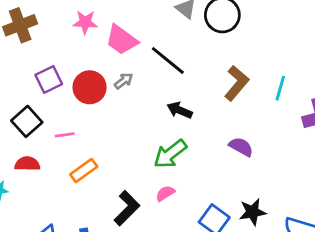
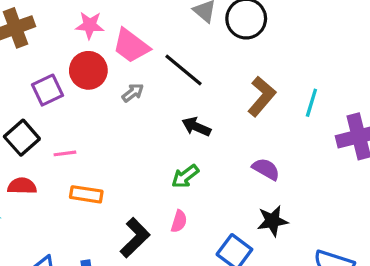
red circle: (90, 87) -> (88, 70), moved
green arrow: (170, 154) -> (185, 176), size x0.7
orange rectangle: (84, 171) -> (86, 194), turned 44
pink semicircle: (165, 193) -> (179, 221), turned 138
black star: (252, 212) -> (272, 221), moved

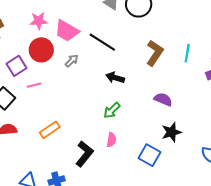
pink line: (65, 153) -> (34, 85), moved
orange rectangle: (86, 194) -> (50, 130), turned -36

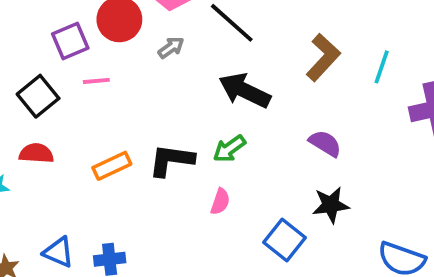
black arrow: (115, 78) -> (245, 90), size x1.5
black L-shape: (84, 154) -> (171, 160), moved, turned -130

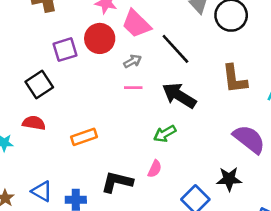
brown L-shape: (323, 57) -> (235, 79), turned 124
pink line: (96, 81) -> (133, 88), moved
purple semicircle: (325, 143) -> (249, 139), moved, size x1.5
black L-shape: (171, 160) -> (117, 182), moved

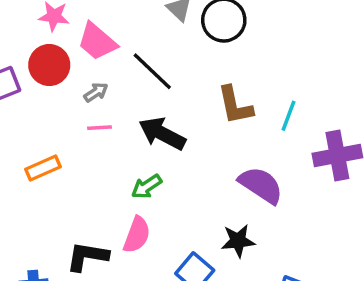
orange rectangle: (84, 137) -> (43, 168), moved
pink semicircle: (155, 169) -> (137, 235), size x1.5

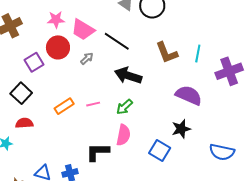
pink line: (100, 128) -> (93, 104), moved

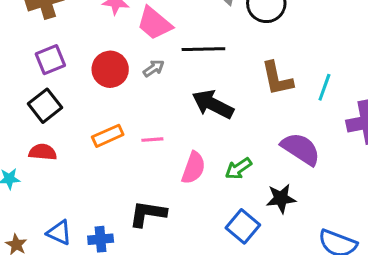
black line: (117, 41) -> (203, 49), turned -44
red circle: (58, 47) -> (110, 69), moved
purple square: (34, 62) -> (50, 60), moved
green arrow: (124, 107) -> (238, 169), moved
pink semicircle: (123, 135) -> (193, 168), moved

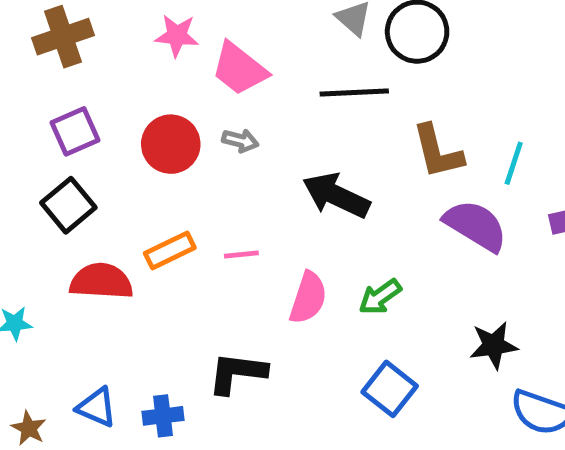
black line: (203, 49) -> (354, 93), moved
gray arrow: (154, 68) -> (240, 141), turned 50
purple semicircle: (301, 149) -> (476, 225), moved
red semicircle: (43, 152) -> (101, 281), moved, size x1.4
black star: (281, 198) -> (494, 345), moved

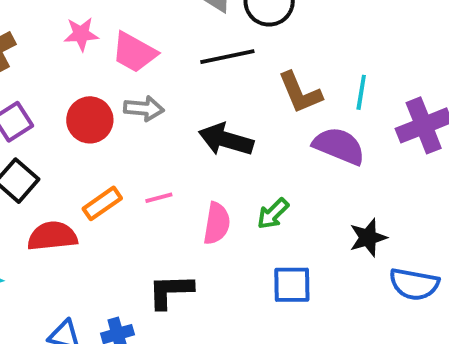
gray arrow: (240, 141) -> (144, 109), size x1.4
blue square: (390, 389) -> (292, 285), turned -30

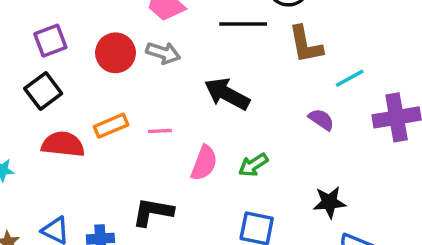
cyan line: (361, 92) -> (350, 78), turned 40
brown L-shape: (300, 93) -> (306, 45), moved
purple semicircle: (339, 146) -> (321, 120), size x0.6

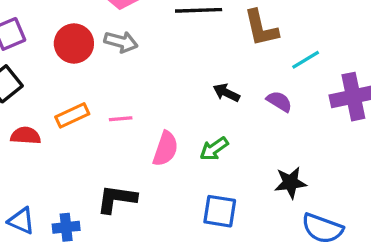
black arrow: (227, 94) -> (226, 93), moved, size x0.6
red semicircle: (63, 144) -> (26, 136), size x0.7

